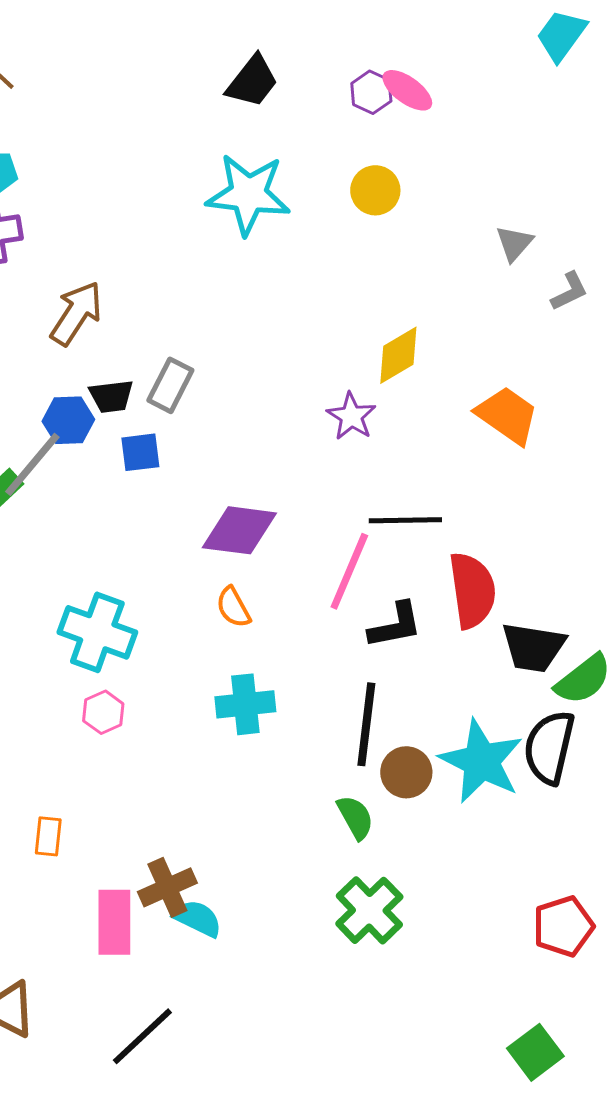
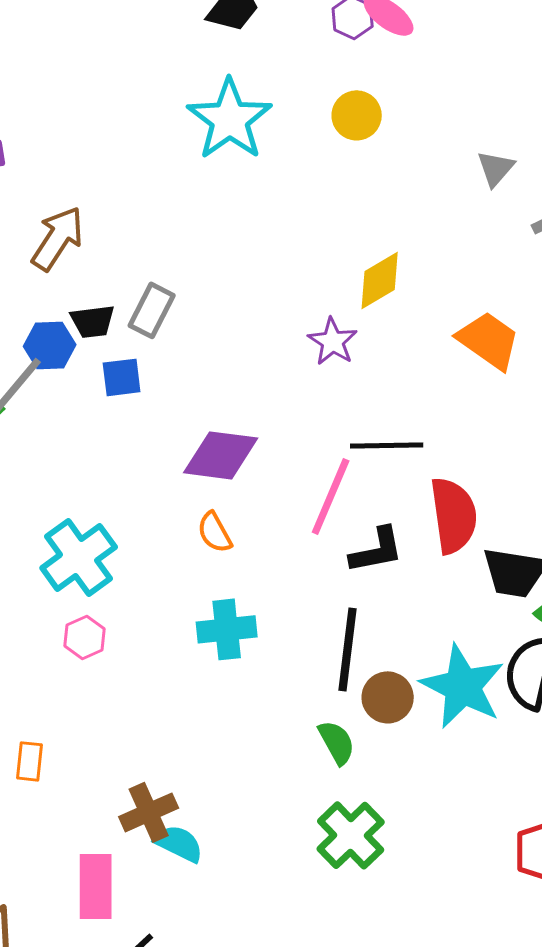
cyan star: (248, 194) -> (230, 119), turned 30
cyan cross: (97, 632) -> (79, 557), turned 34
pink rectangle: (114, 922) -> (96, 886), moved

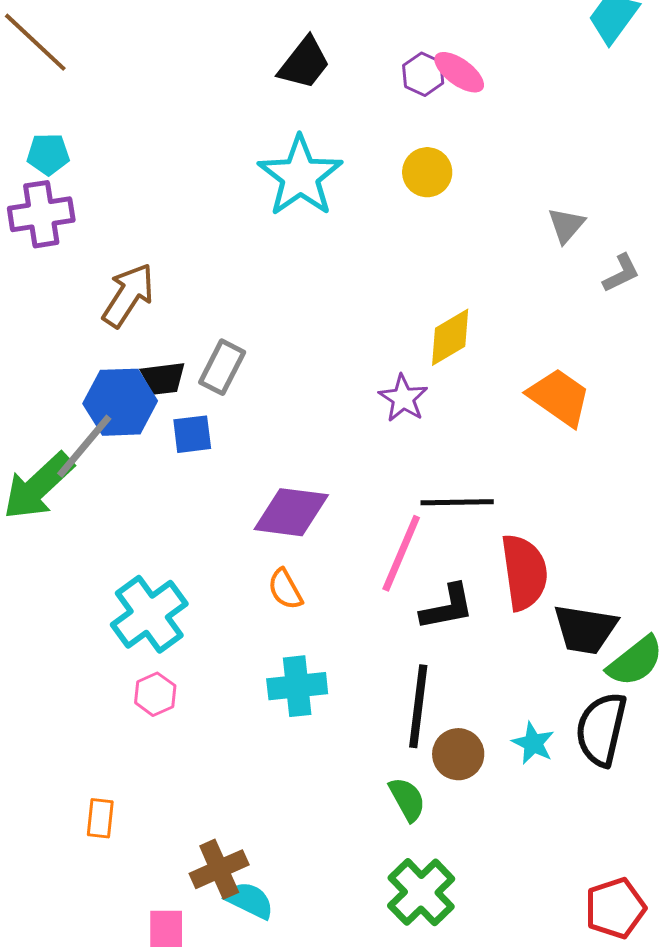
blue hexagon: (50, 345) -> (120, 402), size x1.4
cyan star: (463, 686) -> (533, 743), size x0.5

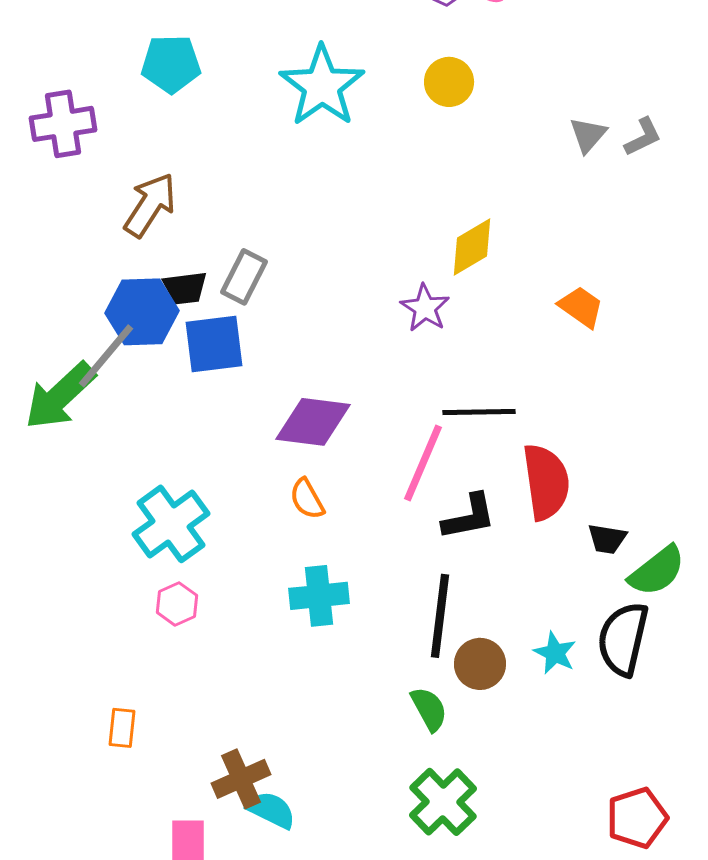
cyan pentagon: (48, 154) -> (171, 64), moved, size x1.4
gray L-shape: (621, 273) -> (643, 137), moved
orange trapezoid: (559, 397) -> (581, 307), size x0.7
blue square: (192, 434) -> (214, 344), size x1.5
black trapezoid: (585, 629) -> (607, 539), size x0.6

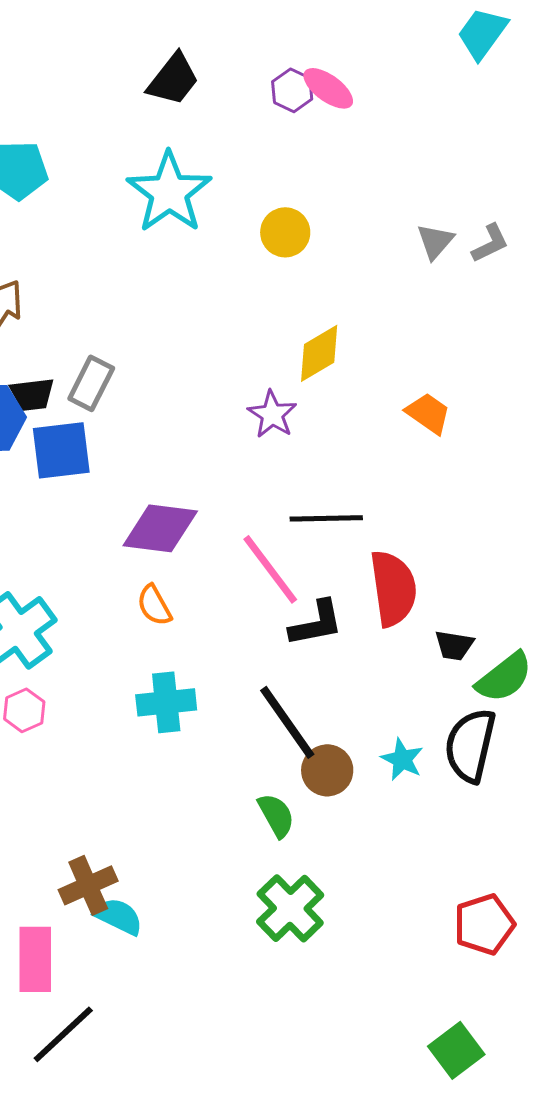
yellow circle: (449, 82) -> (285, 232), moved
pink line: (423, 463) -> (270, 569), turned -60
black line: (440, 616) -> (287, 722), turned -42

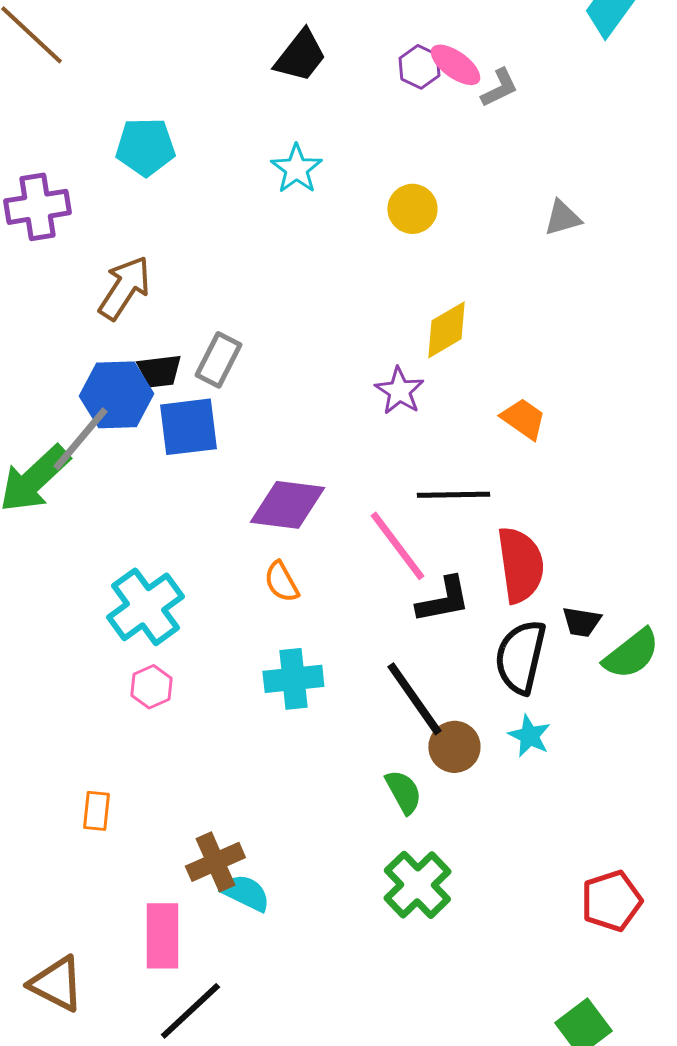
cyan star: (169, 192) -> (296, 169), size x0.6
gray triangle: (435, 241) -> (562, 218), turned 33
gray L-shape: (490, 243) -> (499, 88), moved
orange trapezoid: (428, 413) -> (523, 419), moved
black semicircle: (470, 745) -> (520, 657), moved

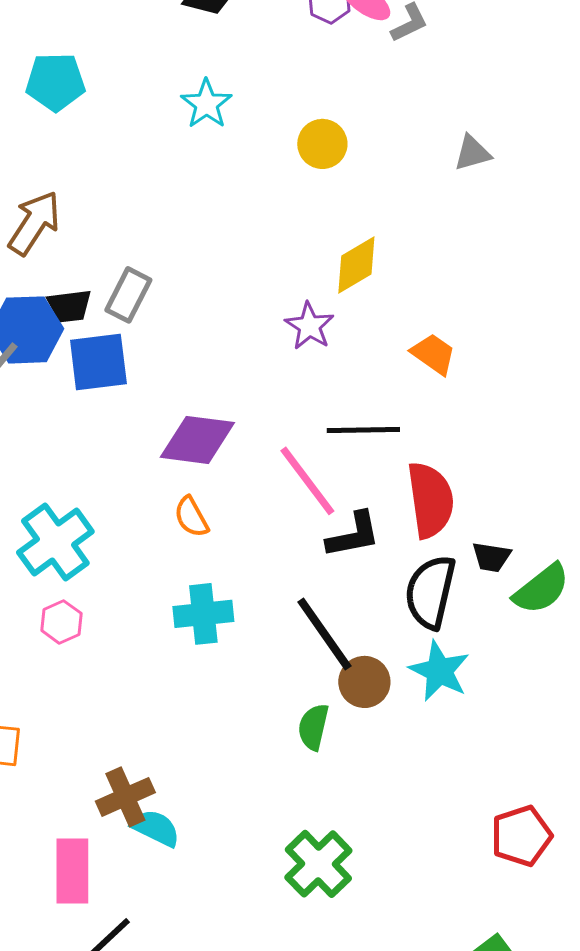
cyan star: (529, 736) -> (439, 671), size x1.4
green semicircle: (403, 792) -> (313, 727), turned -138
green cross: (417, 885) -> (318, 864), moved

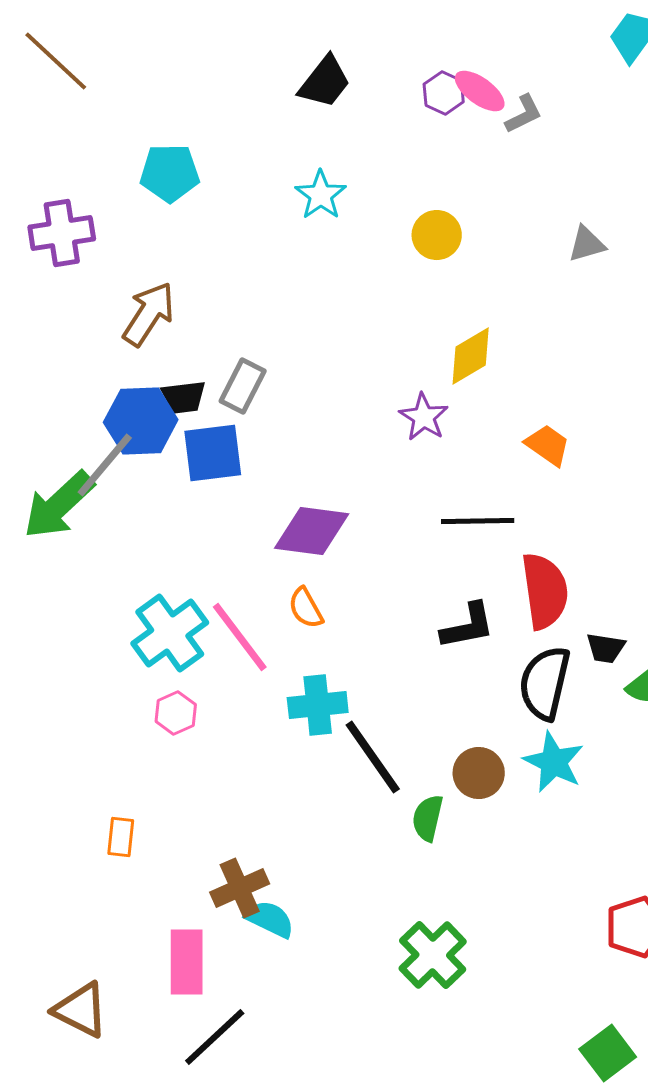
pink line: (307, 481) -> (240, 637), moved
black line: (324, 634) -> (373, 757), moved

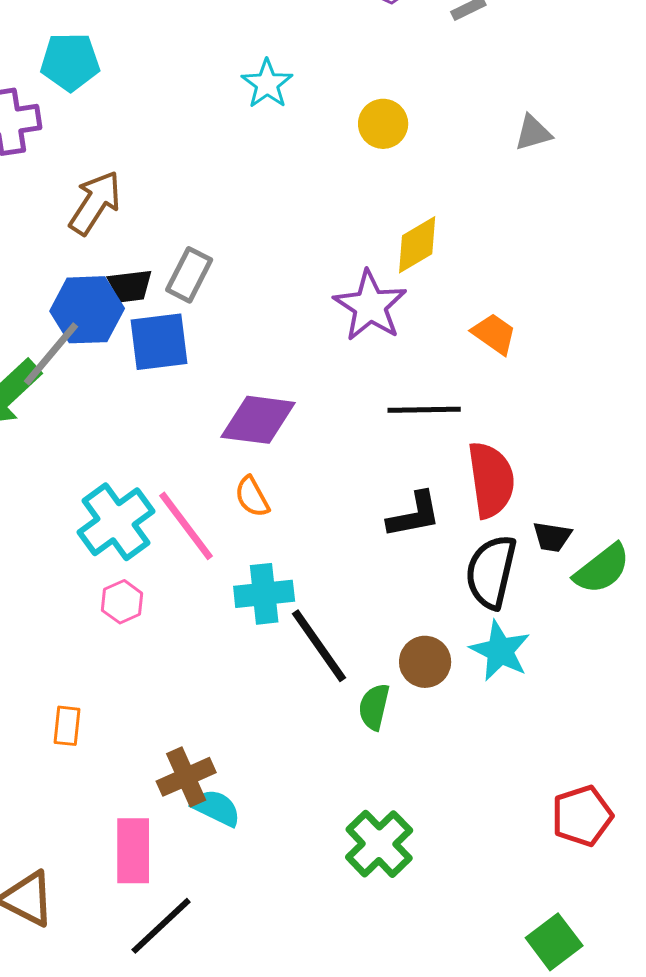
cyan pentagon: (170, 173) -> (70, 62), moved
purple star: (424, 417) -> (370, 306), size x1.5

